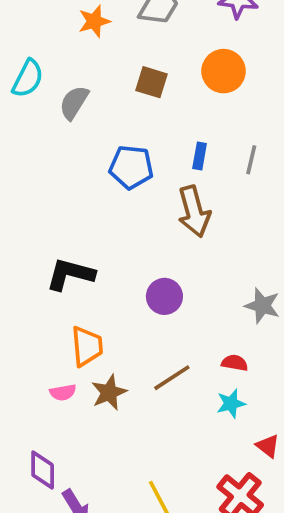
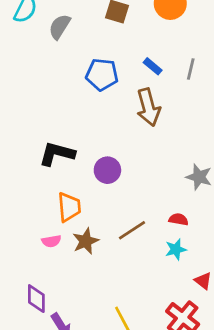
blue rectangle: (200, 156) -> (153, 66), turned -60
purple circle: (164, 296) -> (107, 170), moved

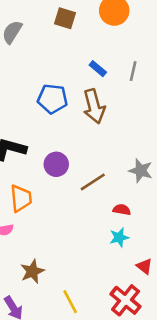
blue pentagon: (102, 74) -> (52, 99), moved
brown line: (132, 230) -> (93, 182), moved
brown star: (86, 241) -> (32, 271), moved

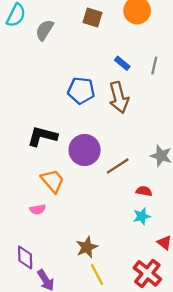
purple circle: (56, 164) -> (85, 150), size x1.4
orange trapezoid: (21, 198) -> (53, 181), turned -35
brown star: (32, 271) -> (87, 247), moved

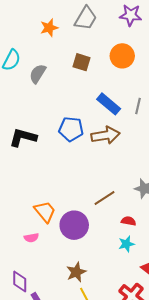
blue rectangle: (122, 63) -> (109, 104), size x1.6
brown arrow: (119, 97) -> (106, 135), turned -84
black L-shape: (42, 136) -> (23, 137), moved
purple circle: (85, 150) -> (74, 225), moved

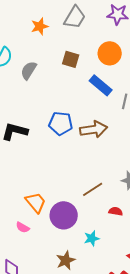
blue rectangle: (109, 104) -> (101, 85), moved
pink semicircle: (31, 238) -> (23, 227), turned 40
cyan star: (126, 244) -> (92, 238), moved

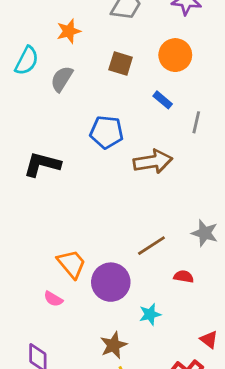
orange star: (40, 26) -> (69, 31), moved
blue rectangle: (101, 85) -> (163, 100), size x0.6
blue pentagon: (61, 123) -> (107, 132), moved

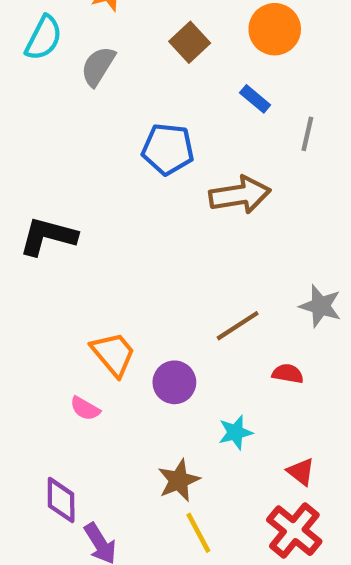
brown square: (121, 63) -> (190, 42), turned 30
black L-shape: (42, 164) -> (48, 236), moved
purple circle: (111, 282) -> (174, 382), size x0.7
red triangle: (209, 340) -> (301, 472), moved

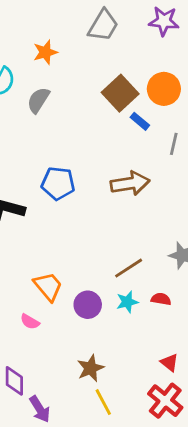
orange circle: (275, 29) -> (164, 89), moved
brown square: (190, 42) -> (120, 93), moved, size x1.4
blue pentagon: (168, 149) -> (58, 183), moved
cyan star: (235, 432) -> (127, 302), moved

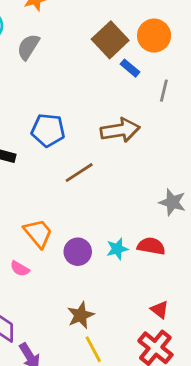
brown line: (129, 268) -> (79, 173), moved
red semicircle: (161, 299) -> (151, 246), size x1.4

